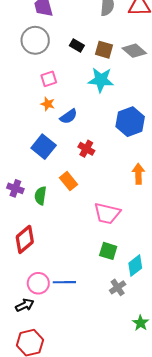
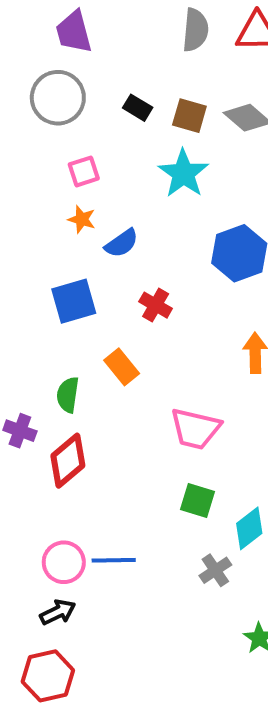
cyan star: (101, 80) -> (183, 173), turned 30
blue square: (44, 147) -> (74, 301), turned 35
purple cross: (15, 188) -> (20, 431), moved
red diamond: (25, 239) -> (68, 461), moved
black arrow: (25, 305) -> (58, 612), moved

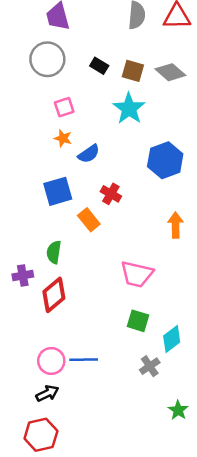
orange rectangle: (122, 367) -> (89, 220), moved
purple cross: (20, 431) -> (23, 276), turned -30

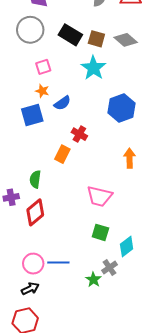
black rectangle: (99, 66) -> (70, 35), size x1.6
blue square: (58, 191) -> (32, 115), moved
orange rectangle: (89, 220) -> (62, 154), turned 66
green star: (178, 410) -> (93, 280), moved

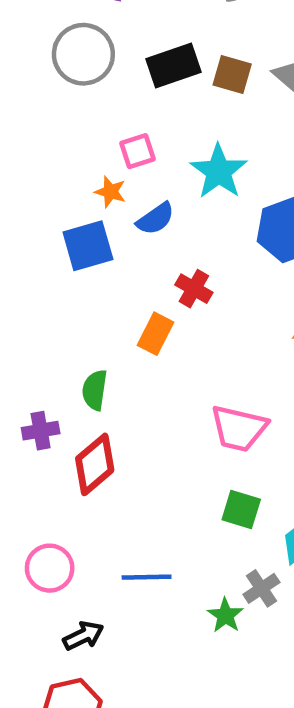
black rectangle: (70, 35) -> (174, 65), turned -50
pink square: (43, 67) -> (137, 151), moved
cyan star: (93, 68) -> (219, 171), moved
pink circle: (33, 264) -> (50, 568), moved

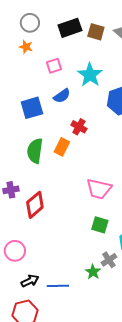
gray circle: (83, 54) -> (30, 23), size x0.7
orange star: (110, 192) -> (26, 47), moved
green semicircle: (95, 390) -> (35, 151), moved, size x1.4
blue line: (147, 577) -> (58, 286), moved

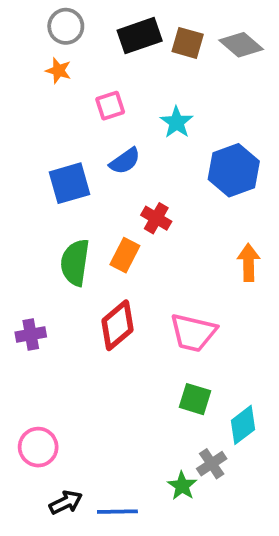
cyan star: (90, 75) -> (177, 122), size x0.7
red diamond: (35, 205) -> (117, 325), moved

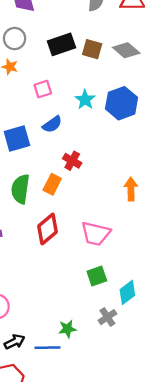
blue hexagon: (234, 170) -> (122, 103), moved
green square: (195, 399) -> (97, 276), turned -36
green star: (182, 486) -> (67, 329), moved, turned 30

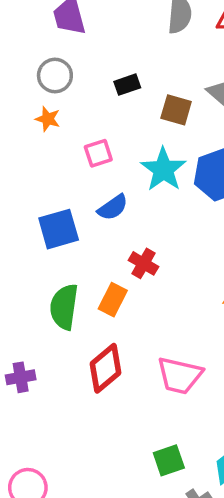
black rectangle: (62, 44) -> (127, 85), size x0.6
brown square: (92, 49) -> (176, 110), moved
cyan star: (85, 100) -> (163, 169), size x1.4
green square: (97, 276) -> (169, 460), moved

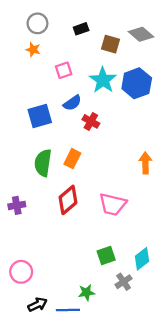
red cross: (144, 263) -> (91, 121), moved

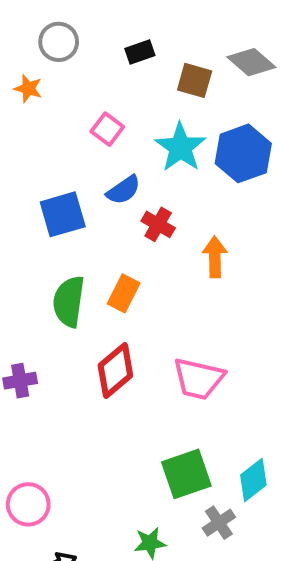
orange star: (33, 50) -> (28, 89), moved
pink square: (64, 70) -> (107, 129), turned -35
orange arrow: (145, 163) -> (215, 257), moved
green square: (106, 256) -> (186, 474), size x1.4

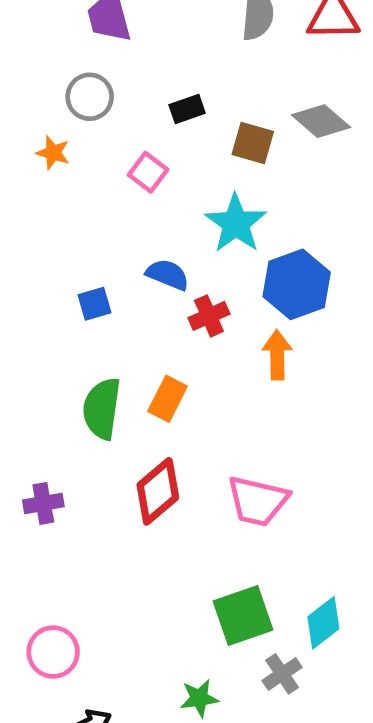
pink square: (107, 129) -> (148, 172), moved
blue hexagon: (243, 153) -> (297, 284), moved
blue semicircle: (124, 190) -> (168, 275), turned -123
blue square: (63, 214) -> (94, 304), size x0.6
red cross: (158, 224) -> (209, 316), turned 36

